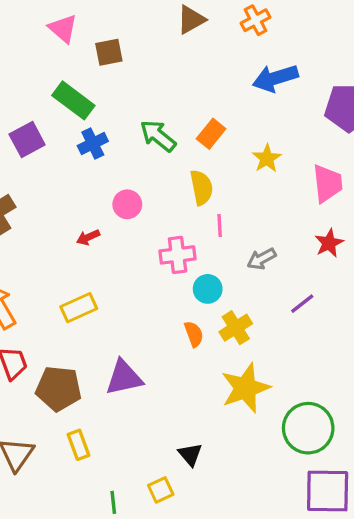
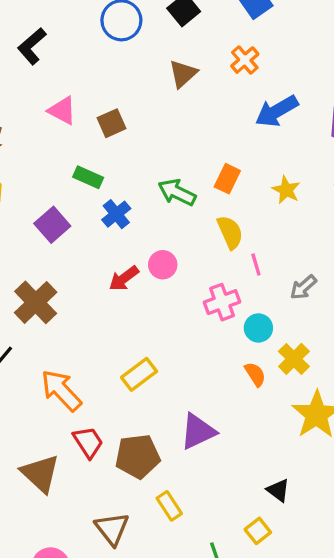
green rectangle: (73, 100) -> (88, 177), size x0.7
red arrow: (88, 237) -> (124, 278), moved, size x1.4

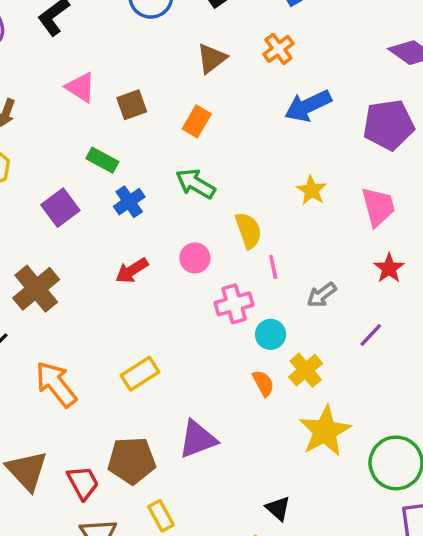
orange rectangle: (227, 179) -> (197, 121), moved
pink circle: (163, 265) -> (195, 258), moved
red trapezoid: (88, 442) -> (83, 483), moved

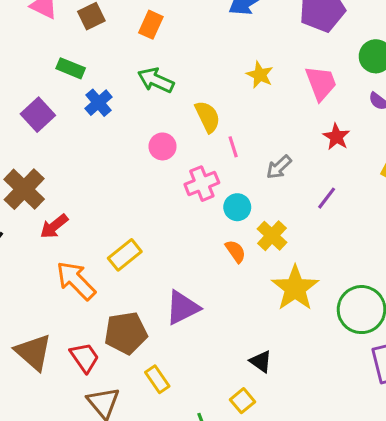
red arrow: (132, 271) -> (54, 226), moved
orange arrow: (56, 384) -> (76, 281), moved

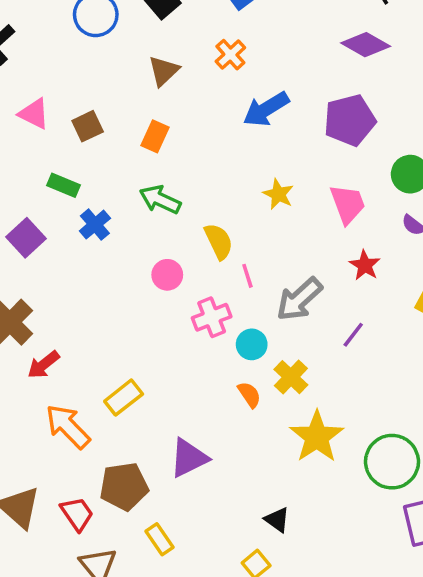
gray arrow: (279, 167) -> (299, 299), size x1.6

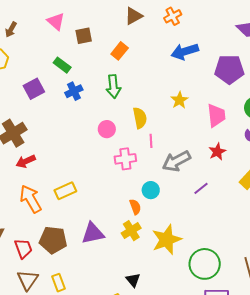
green arrow: (160, 200) -> (113, 87), turned -135
cyan circle: (252, 344) -> (151, 190), moved
yellow cross: (291, 377) -> (131, 231), moved
yellow rectangle: (159, 539) -> (59, 283), moved

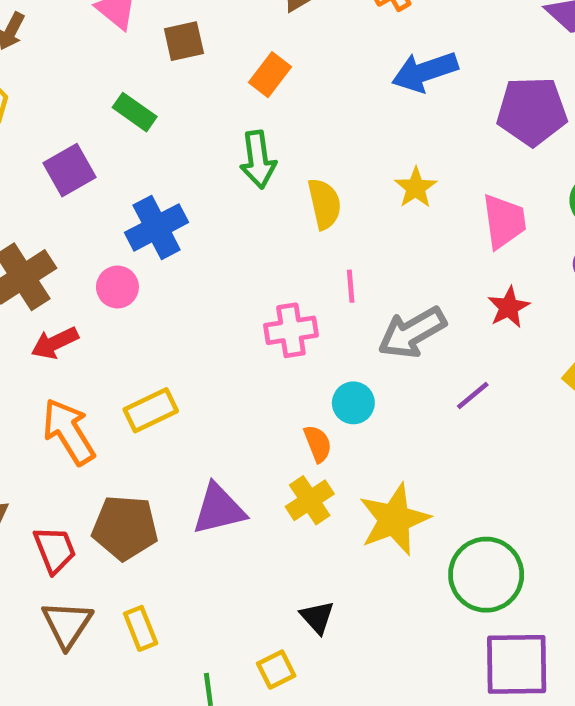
blue cross: (74, 91) -> (157, 227), moved, size x1.4
yellow semicircle: (140, 118) -> (324, 204), moved
pink circle: (107, 129) -> (117, 287), moved

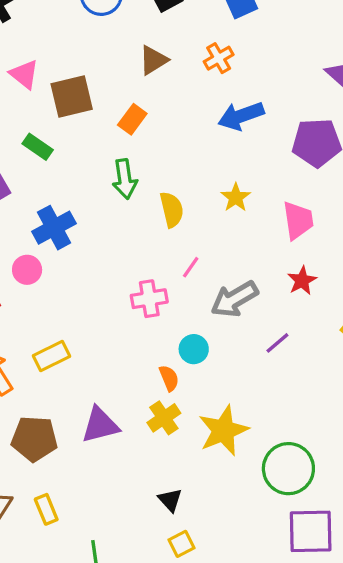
brown square: (184, 41) -> (72, 97), size x1.5
pink line: (351, 286) -> (191, 267), turned 40
yellow square: (276, 670) -> (182, 544), moved

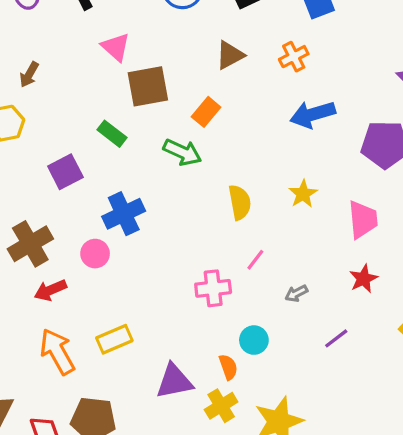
pink triangle: (24, 74) -> (116, 47), moved
green arrow: (125, 179) -> (182, 152), moved, turned -60
gray arrow: (234, 299) -> (296, 293), size x0.5
purple triangle: (100, 425) -> (174, 381), moved

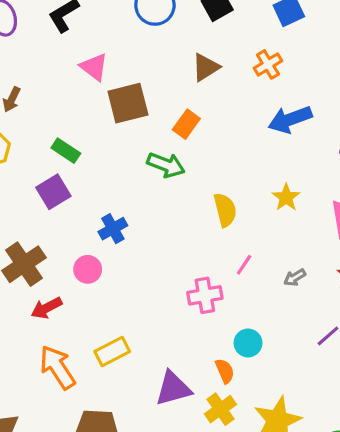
green rectangle: (112, 134) -> (66, 151), moved
blue cross: (124, 214) -> (113, 229), size x0.7
gray arrow: (296, 293) -> (295, 277), moved

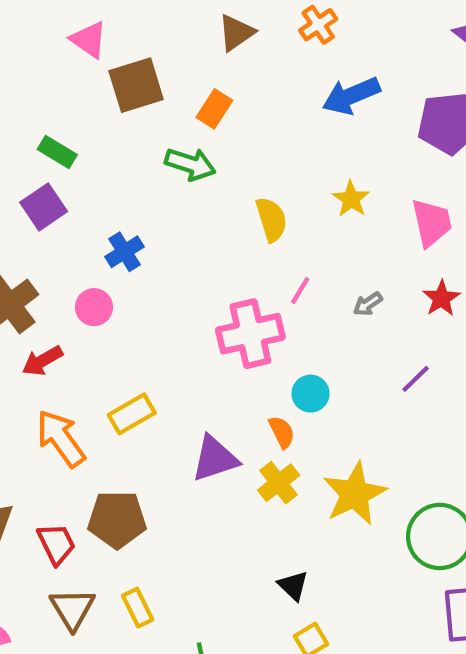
pink cross: (205, 295) -> (250, 334), size x1.4

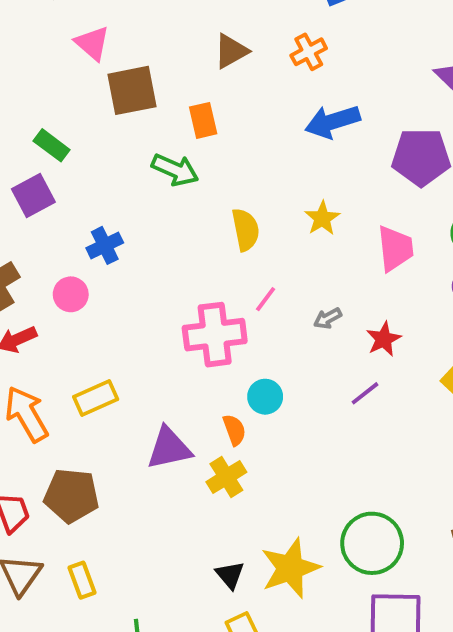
orange rectangle: (214, 109) -> (203, 120), turned -52
red star: (441, 298) -> (384, 339), moved
yellow star: (355, 494) -> (290, 568), moved

